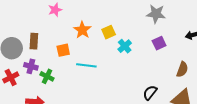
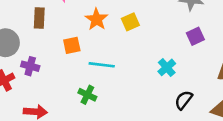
brown rectangle: (34, 41) -> (39, 18), moved
cyan cross: (125, 46) -> (167, 67), moved
green cross: (47, 76) -> (87, 95), moved

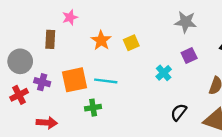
orange square: (72, 45) -> (75, 80), moved, size x1.6
cyan cross: (167, 67) -> (164, 73), moved
green cross: (87, 95) -> (93, 108), turned -35

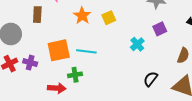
purple cross: (42, 82) -> (30, 63), moved
red arrow: (47, 123) -> (57, 88), moved

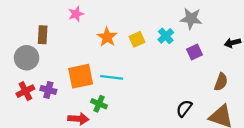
brown rectangle: (37, 15) -> (43, 35), moved
cyan cross: (137, 44) -> (166, 36), moved
green cross: (75, 75) -> (99, 104), turned 32

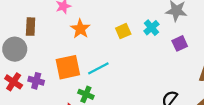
orange star: (107, 37) -> (80, 29), moved
cyan line: (112, 77) -> (98, 68), turned -35
red cross: (25, 91) -> (14, 82), turned -30

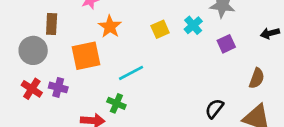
orange square: (68, 67) -> (86, 56), moved

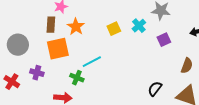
brown rectangle: (52, 24) -> (51, 25), moved
red cross: (32, 89) -> (12, 82), moved
green cross: (116, 103) -> (77, 78), moved

